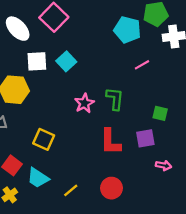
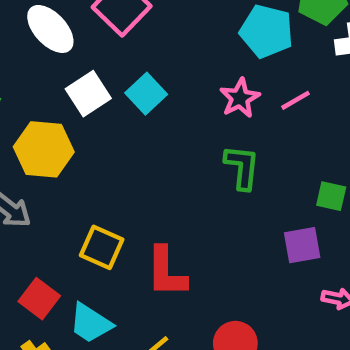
white square: (37, 61) -> (88, 94), turned -30
pink star: (84, 103) -> (240, 98), moved
red L-shape: (110, 142) -> (166, 272), moved

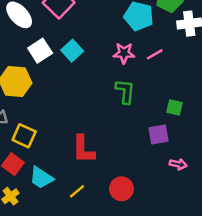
pink star: (240, 98) -> (124, 53), turned 30
yellow square: (102, 247) -> (24, 136), moved

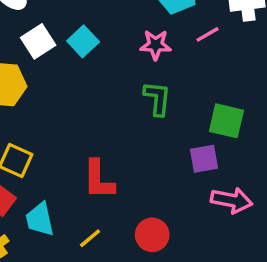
pink line: (155, 54) -> (207, 34), moved
green square: (174, 107) -> (226, 121), size x1.5
pink arrow: (178, 164) -> (232, 200), size x1.6
cyan trapezoid: (41, 178) -> (40, 219), turned 45

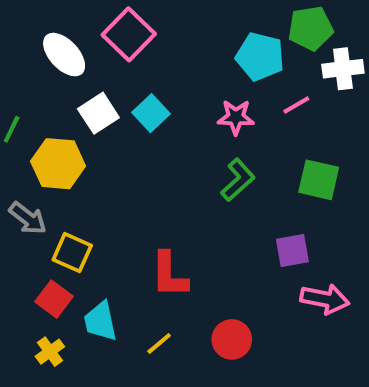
green L-shape: (157, 98) -> (238, 180), turned 42
green square: (226, 121) -> (319, 180), moved

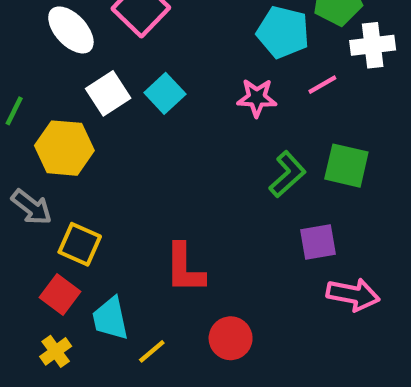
green L-shape: (238, 180) -> (287, 174), moved
red circle: (232, 339) -> (231, 338), moved
yellow line: (159, 343) -> (152, 351), moved

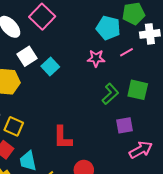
cyan square: (165, 93) -> (50, 66), moved
pink arrow: (353, 295) -> (141, 150), turned -40

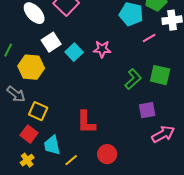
pink star: (96, 58) -> (102, 49), moved

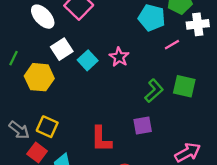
pink star: (102, 49) -> (119, 57), turned 30
gray arrow: (16, 94) -> (19, 130), moved
purple square: (147, 110) -> (143, 126), moved

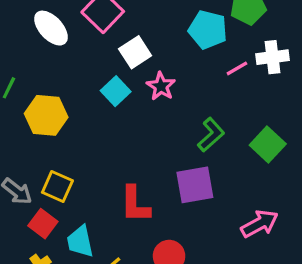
white cross: (198, 24) -> (273, 57), moved
white square: (62, 49) -> (135, 52), moved
green square: (184, 86) -> (268, 144), moved, turned 30
purple square: (143, 126) -> (195, 185), size x1.4

